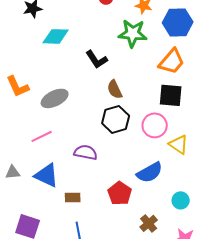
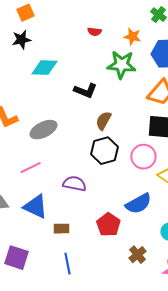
black L-shape: (97, 59) -> (85, 91), turned -35
brown semicircle: (115, 89) -> (103, 121), turned 54

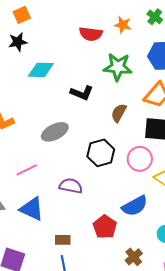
red semicircle: (94, 32) -> (91, 34), size x1.6
orange star: (132, 37) -> (123, 25), moved
brown semicircle: (103, 121) -> (119, 113), moved
gray ellipse: (43, 130) -> (55, 132), moved
brown rectangle: (61, 229) -> (63, 240), moved

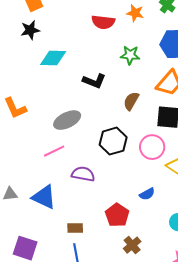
green star: (118, 67) -> (130, 55), size x0.7
pink line: (27, 170) -> (54, 151), moved
blue semicircle: (135, 206) -> (147, 194), size x0.6
brown cross: (134, 257) -> (132, 245), moved

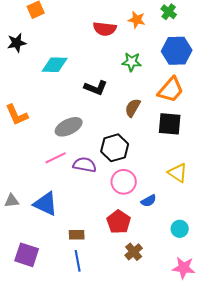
black star: (30, 30) -> (17, 43), moved
pink circle: (152, 147) -> (124, 182), moved
purple semicircle: (83, 174) -> (85, 165), moved

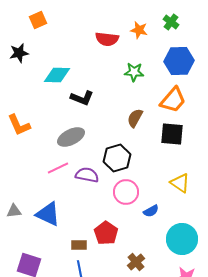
black L-shape: (96, 88) -> (82, 98), moved
red pentagon: (119, 222) -> (106, 233), moved
cyan circle: (180, 229) -> (182, 239), size x1.8

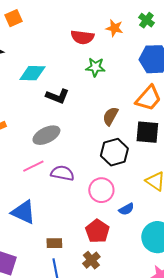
green star: (134, 72) -> (95, 67), moved
black hexagon: (117, 158) -> (114, 152), moved
red pentagon: (106, 233) -> (97, 231), moved
brown cross: (136, 262) -> (91, 260), moved

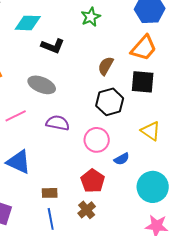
green star: (95, 67) -> (91, 17), turned -30
gray ellipse: (46, 135) -> (42, 85), turned 48
pink line: (33, 166) -> (16, 116), moved

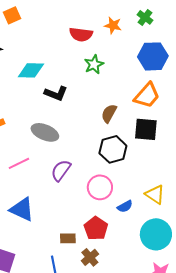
purple semicircle: (58, 123) -> (61, 170), turned -65
yellow triangle: (151, 131) -> (155, 194), moved
brown rectangle: (50, 193) -> (68, 238), moved

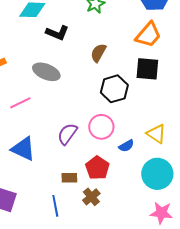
brown semicircle: (109, 113) -> (98, 53), moved
purple semicircle: (61, 170) -> (67, 134), moved

